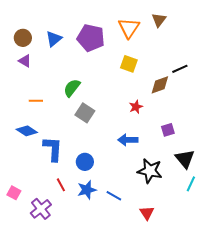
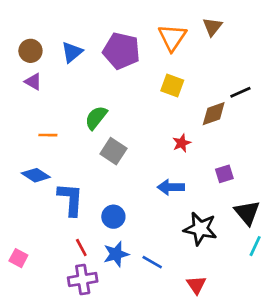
purple cross: (41, 209) -> (83, 279), moved, turned 30

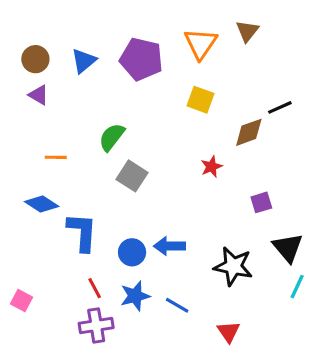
blue arrow: (171, 187) -> (169, 246), moved

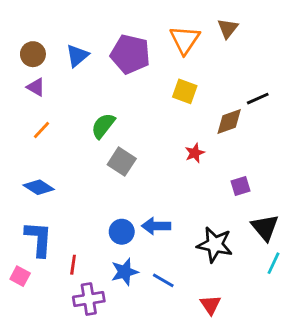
orange line: (56, 157) -> (42, 130), moved, turned -48
blue L-shape: (82, 232) -> (39, 239), moved
red line: (95, 288) -> (73, 265), moved, turned 36

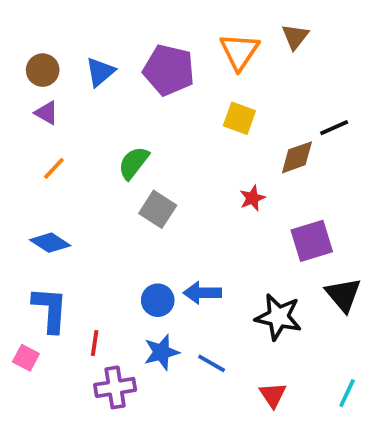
purple square: (241, 186) -> (312, 241), size x1.6
cyan line: (274, 263) -> (347, 393), moved

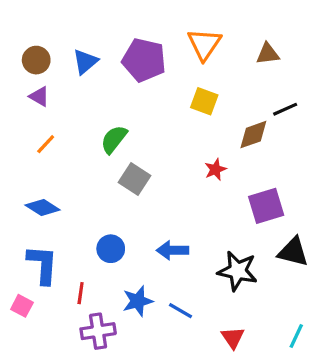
brown triangle: (295, 37) -> (268, 54), moved, turned 45
black triangle: (343, 295) -> (293, 252), turned -36
blue circle: (158, 300) -> (111, 249), moved

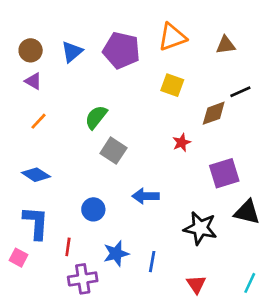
orange triangle: (204, 44) -> (172, 37), turned 36
blue arrow: (173, 250) -> (145, 196), moved
blue line: (180, 311) -> (152, 262), turned 70

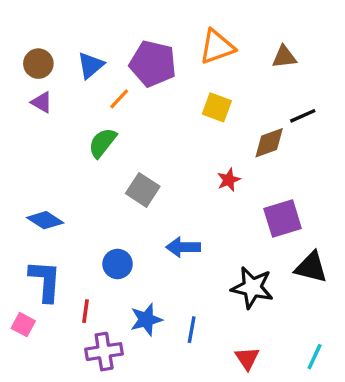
green semicircle: (96, 117) -> (102, 143), moved
orange line: (39, 121) -> (119, 99), moved

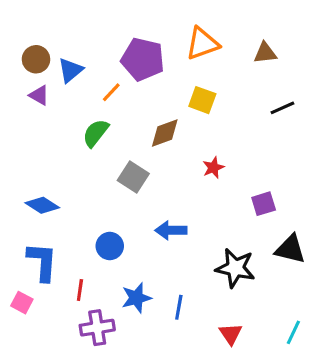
blue triangle: (91, 65) -> (71, 70), moved
brown diamond: (269, 143) -> (165, 133), moved
purple square: (283, 219) -> (264, 204), size x0.7

